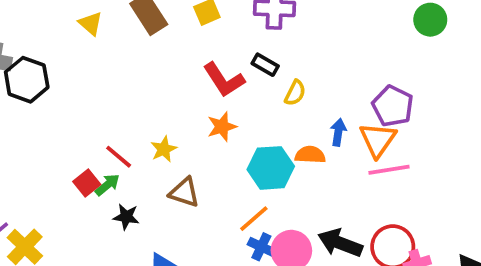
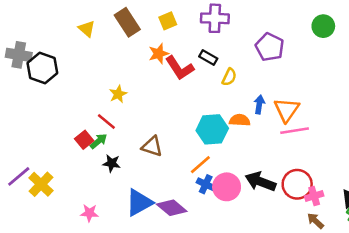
purple pentagon: (393, 106) -> (270, 47), moved
orange star: (222, 127) -> (159, 54), moved
yellow star: (164, 149) -> (118, 94), moved

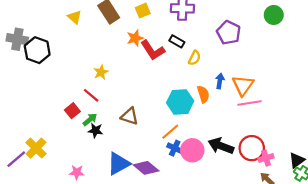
orange semicircle: (240, 120) -> (203, 94), turned 70
green arrow: (99, 141) -> (90, 119), moved
purple line: (19, 176) -> (16, 159), moved

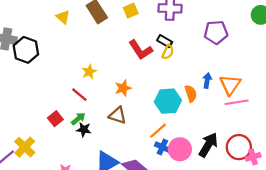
purple pentagon: (229, 33) -> (216, 32), turned -30
orange star: (135, 38) -> (123, 88), moved
yellow semicircle: (194, 58) -> (168, 52), moved
red square: (72, 111) -> (55, 119), moved
black arrow: (221, 146) -> (208, 145), turned 100

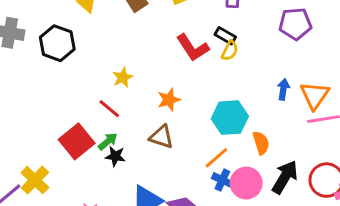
black hexagon: (26, 50) -> (57, 43), moved
orange semicircle: (191, 94) -> (261, 143), moved
red square: (55, 119) -> (77, 141), size x1.6

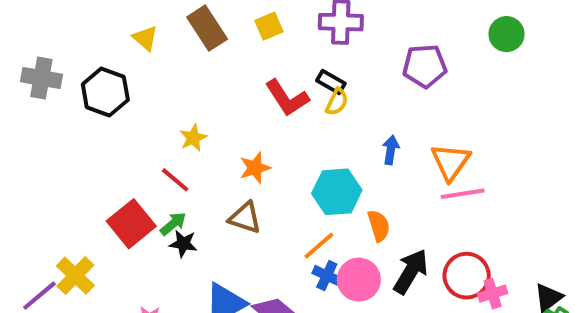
blue arrow: (283, 89) -> (391, 150), moved

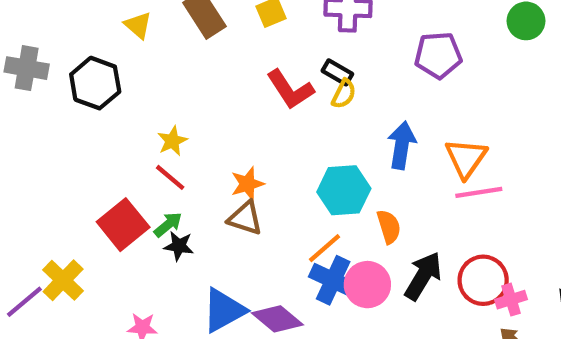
yellow star: (193, 138) -> (172, 141), moved
blue arrow: (391, 150) -> (402, 145), size x1.5
orange star: (255, 168) -> (247, 184), moved
blue cross: (327, 276) -> (333, 280), size x1.5

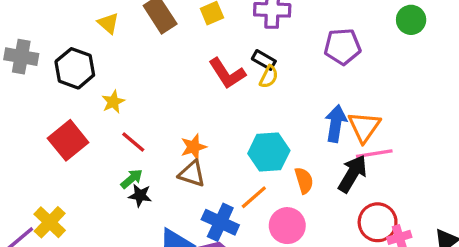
yellow star: (172, 141) -> (113, 102), moved
blue arrow: (402, 145) -> (336, 124), moved
red square: (123, 225) -> (68, 140), moved
black arrow: (423, 276) -> (352, 174), moved
blue cross: (333, 280) -> (220, 222), moved

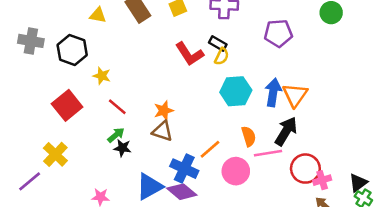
yellow triangle: (108, 23) -> (98, 15), turned -30
yellow star: (113, 102) -> (102, 76), turned -30
cyan hexagon: (269, 152) -> (236, 91), moved
pink line: (374, 154) -> (268, 153), moved
yellow cross: (50, 222) -> (55, 154), moved

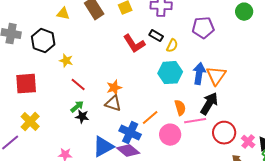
yellow semicircle: (222, 56) -> (172, 46), moved
red square: (67, 105) -> (26, 84), moved, turned 35
pink cross: (322, 180) -> (248, 142), moved, turned -32

